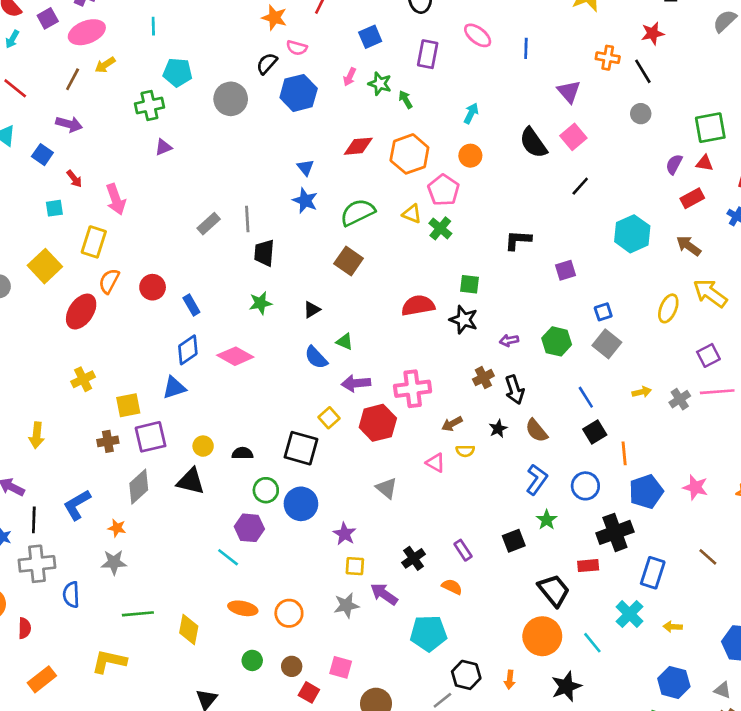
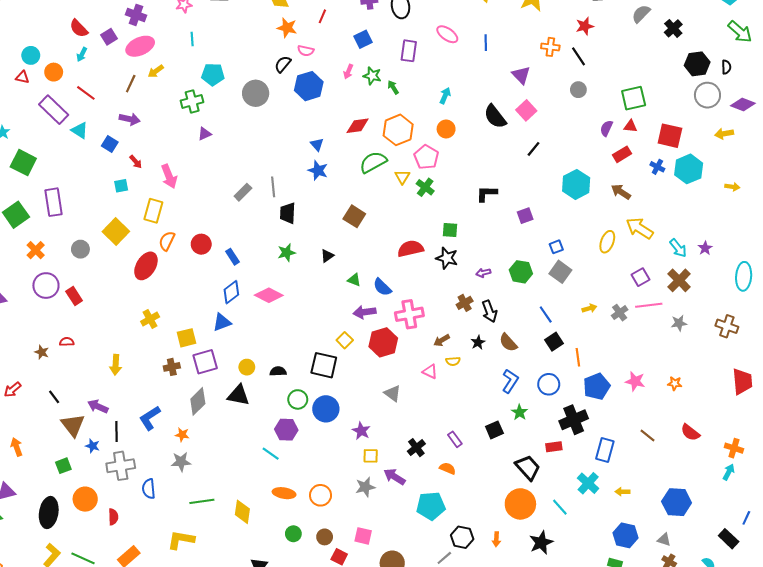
green semicircle: (358, 212) -> (373, 162), moved
yellow triangle: (412, 214) -> (402, 177), turned 42
blue semicircle: (316, 357) -> (382, 287), moved

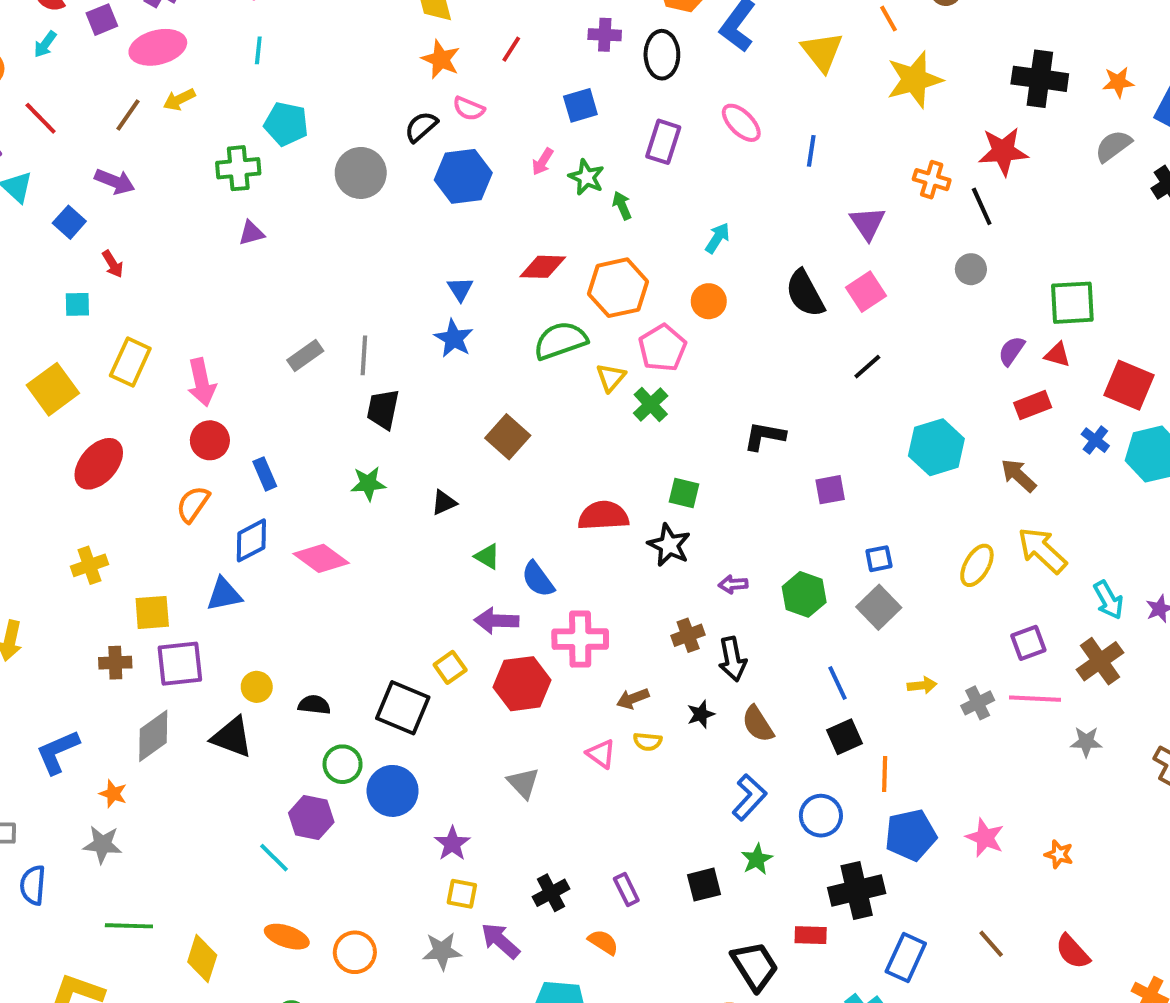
red star: (585, 26) -> (1003, 151), size x1.4
pink arrow: (169, 176) -> (202, 382), moved
orange semicircle: (167, 241) -> (193, 504), moved

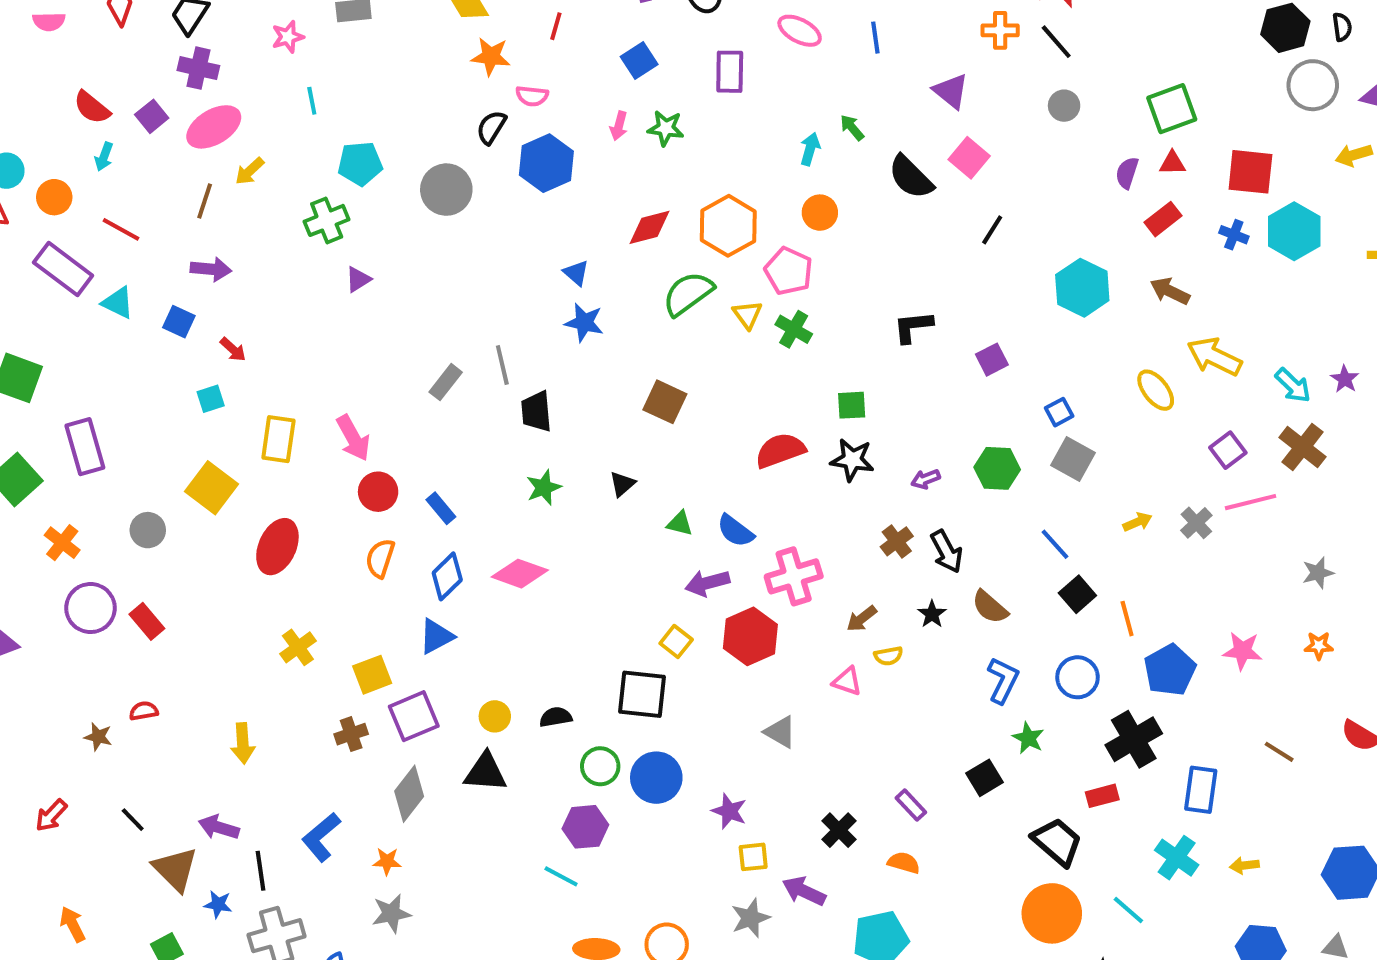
green arrow: (622, 206) -> (852, 128), moved
yellow ellipse: (977, 565) -> (1156, 390), turned -51
gray star: (1086, 742) -> (1318, 573), moved

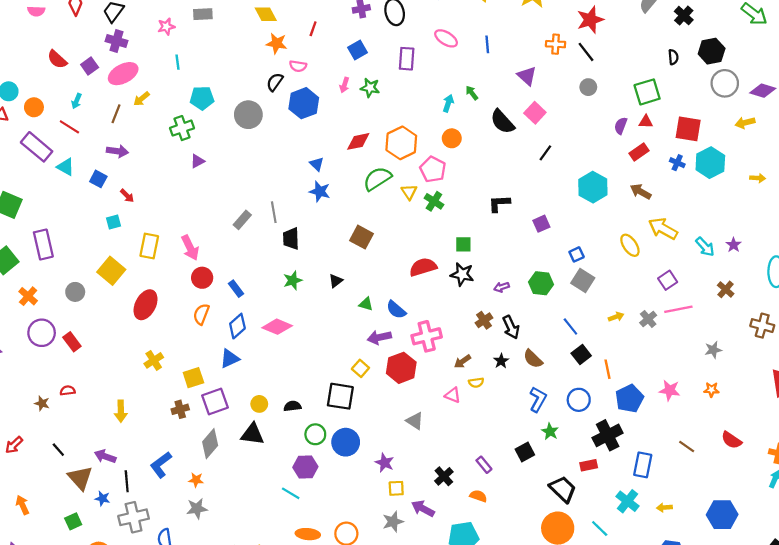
black semicircle: (1342, 27) -> (673, 57), moved
cyan arrow: (104, 157) -> (77, 101), moved
brown cross: (1302, 447) -> (726, 289), moved, size x0.7

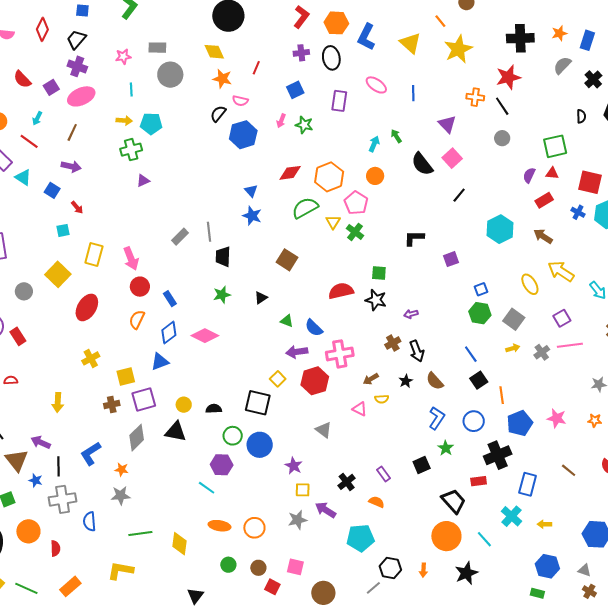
yellow arrow: (141, 99) -> (124, 121), moved, turned -140
gray circle: (248, 115) -> (170, 75), moved
gray square: (583, 280) -> (514, 319), moved
green hexagon: (541, 283) -> (480, 313), moved

